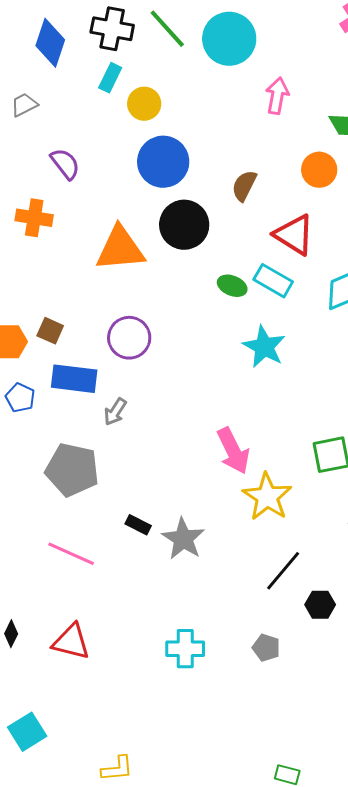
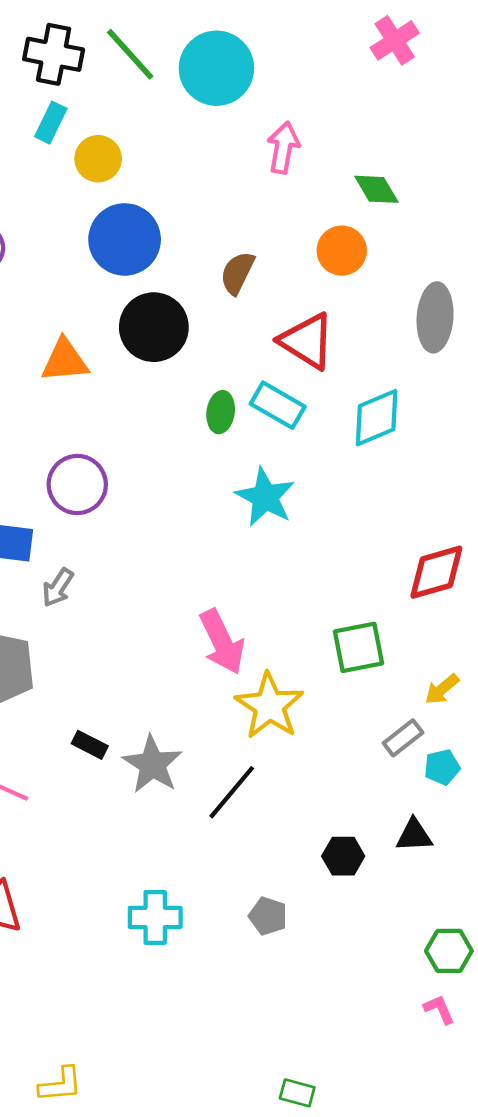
orange triangle: (120, 249) -> (65, 361), size x0.7
green ellipse: (232, 286) -> (221, 412), turned 76
black line: (283, 571) -> (232, 792), moved

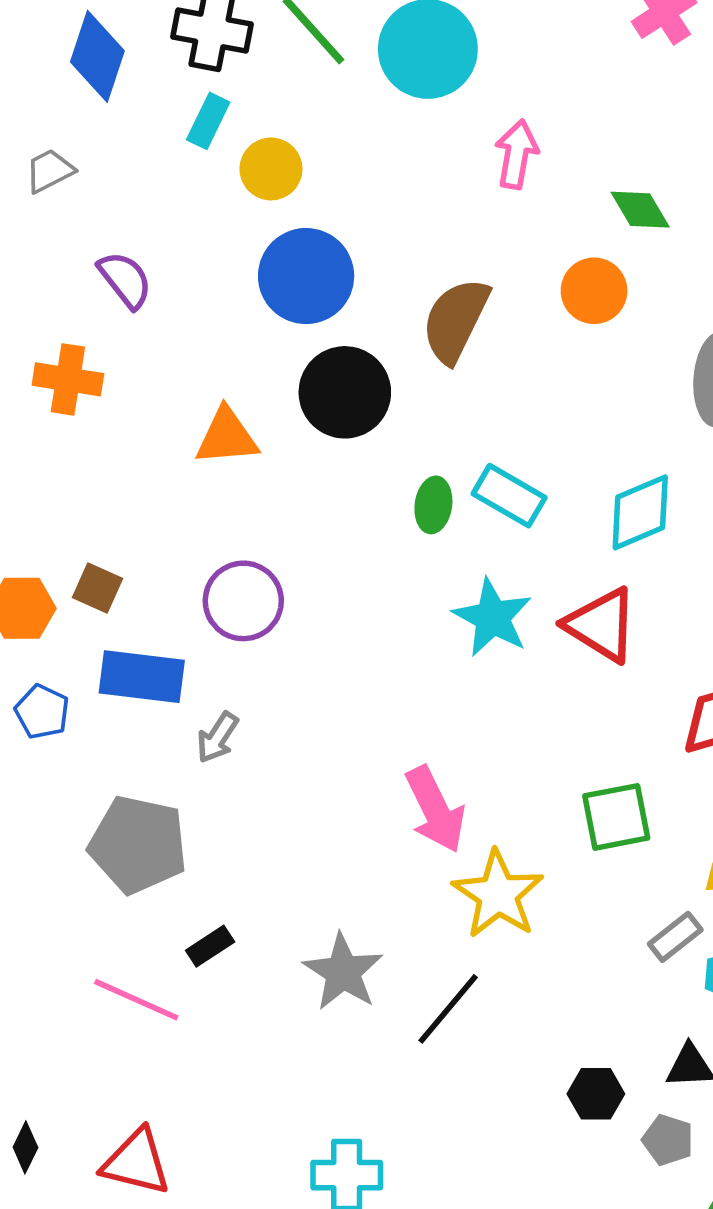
brown semicircle: (237, 273) -> (456, 320), size x1.5
red triangle: (307, 341) -> (601, 625), moved
black rectangle: (90, 745) -> (210, 946), moved, turned -60
gray pentagon: (268, 916) -> (668, 1140), moved

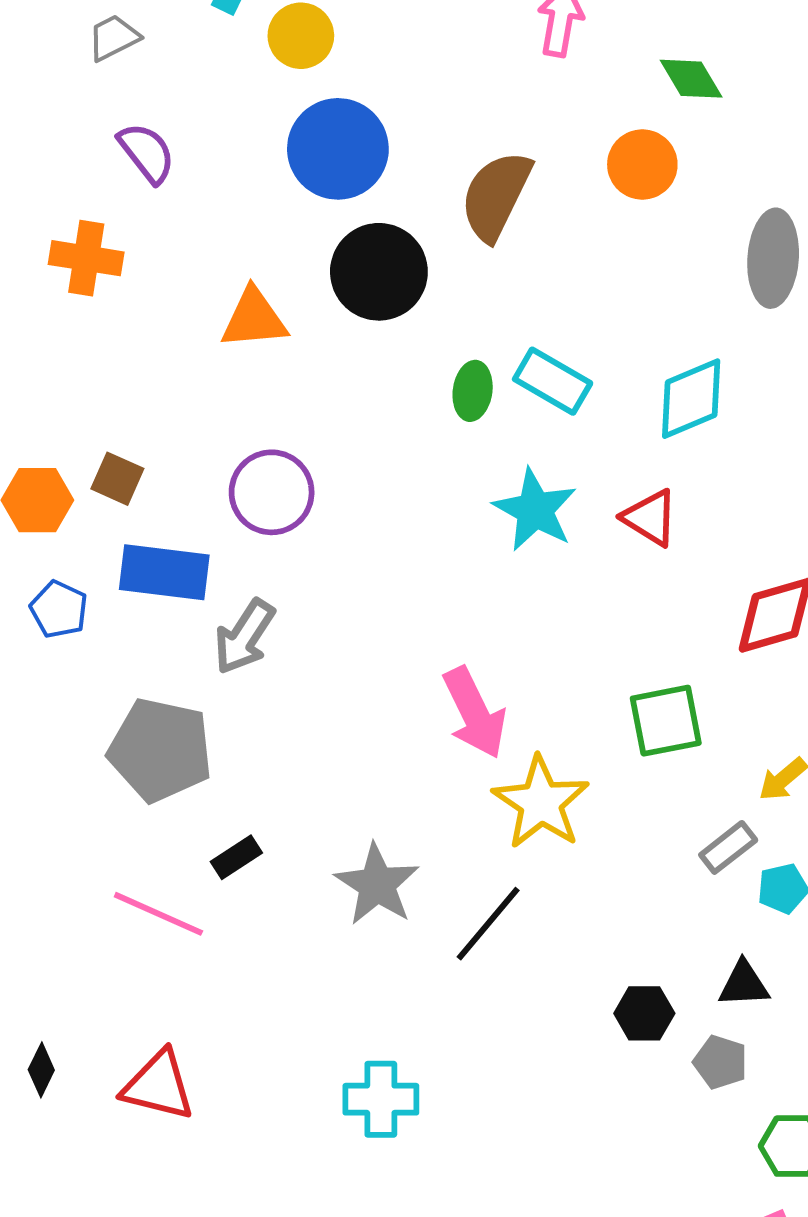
gray trapezoid: (49, 171) -> (114, 38), moved
red triangle: (601, 625) -> (650, 518), size x0.7
gray arrow: (217, 738) -> (244, 637), size x1.4

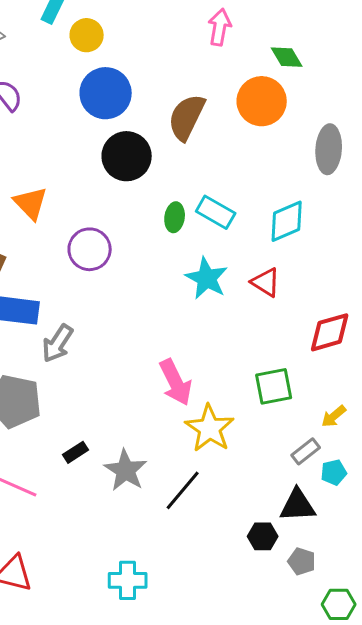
orange circle: (642, 164) -> (262, 101), size x1.4
orange triangle: (254, 319) -> (31, 203), moved, turned 51
purple circle: (272, 492) -> (90, 249), moved
black rectangle: (236, 857) -> (76, 452), moved
black triangle: (744, 984) -> (298, 505), moved, size x1.4

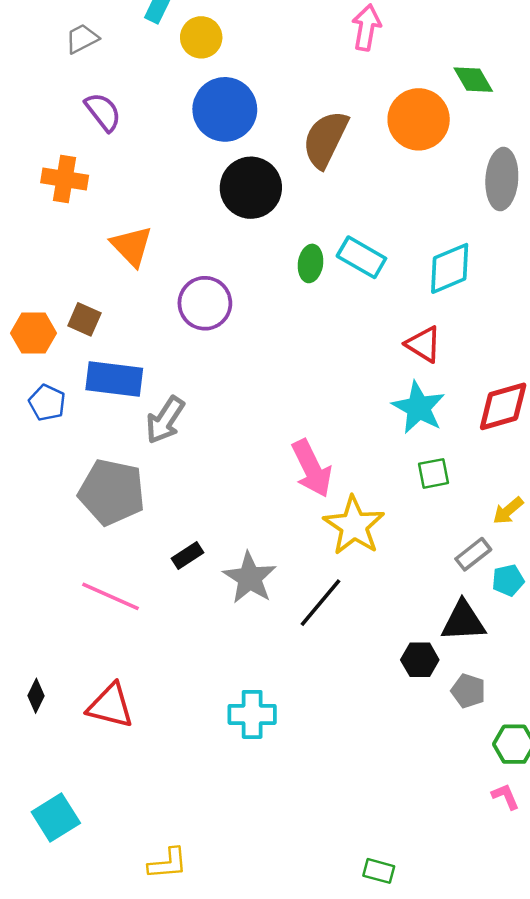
green diamond: (287, 57) -> (473, 80), moved
cyan star: (207, 278) -> (419, 408), moved
green square: (274, 386) -> (433, 473), size x0.7

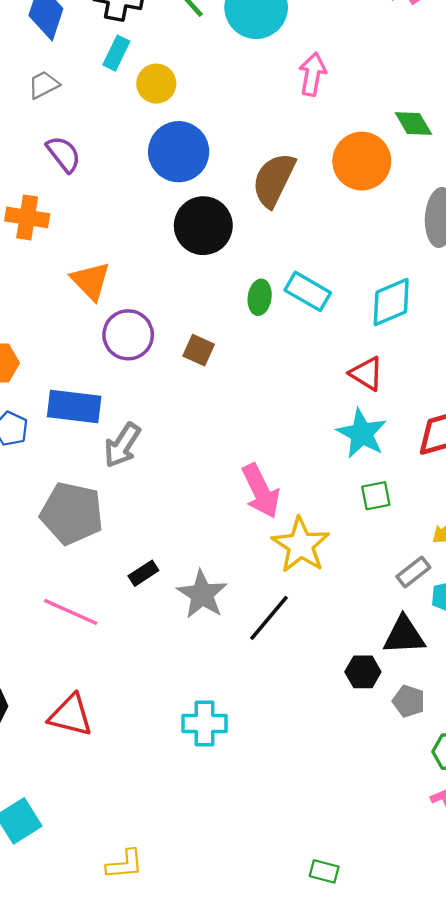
purple circle: (205, 303) -> (128, 335), moved
brown square: (84, 319) -> (199, 350), moved

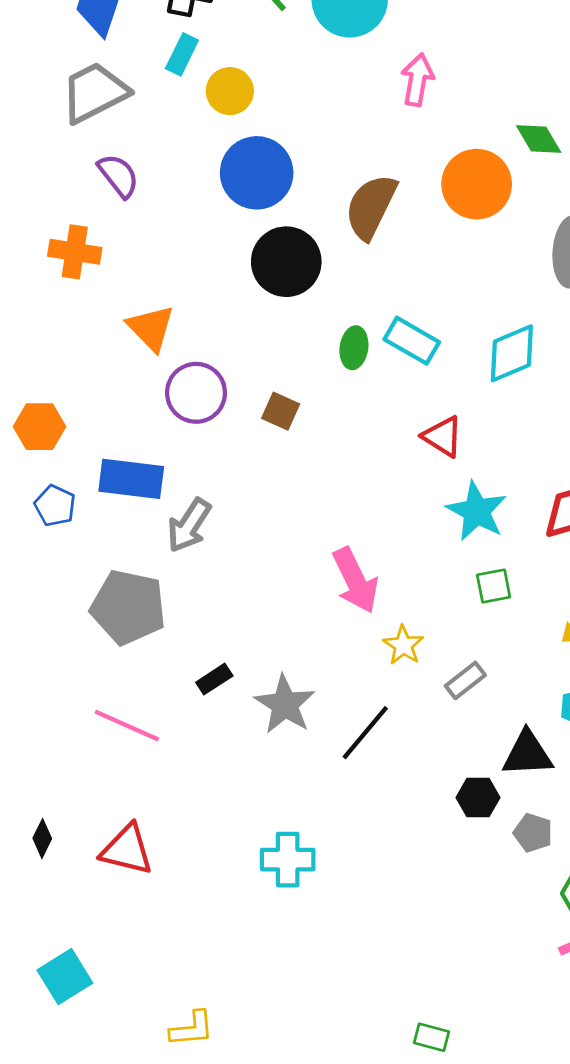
gray trapezoid: (44, 85) -> (94, 92), size x1.8
red triangle: (366, 374) -> (443, 437), moved
yellow star: (301, 545) -> (403, 645), size x0.6
gray rectangle: (413, 572) -> (465, 680), moved

